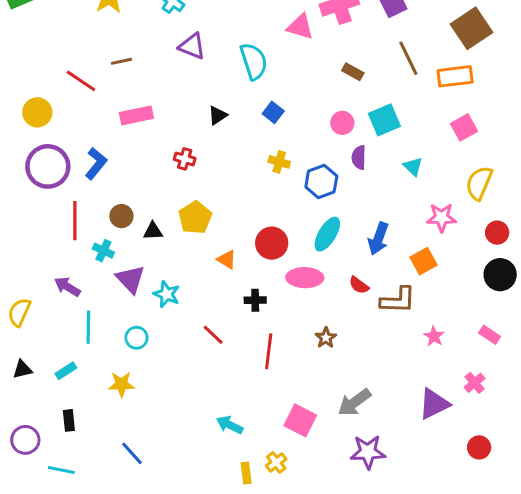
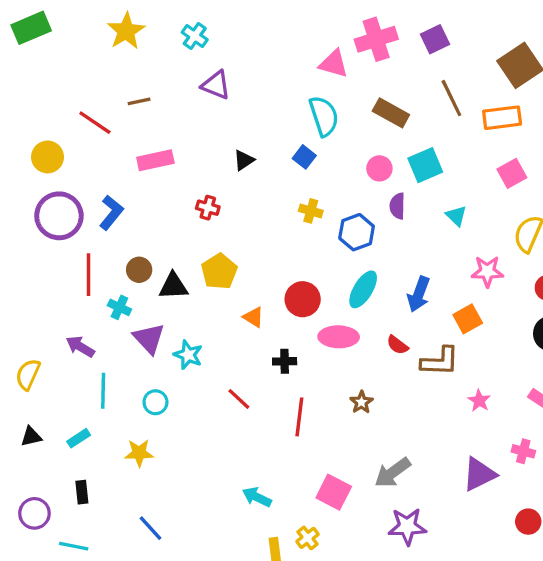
cyan semicircle: (254, 61) -> (324, 116), moved
brown rectangle: (353, 72) -> (391, 113), size x1.5
black triangle: (153, 231) -> (173, 286), size x1.4
pink cross: (475, 383) -> (523, 451), turned -35

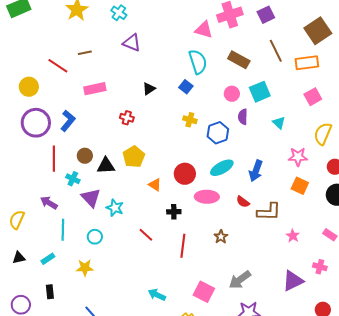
cyan ellipse: (363, 289) -> (222, 168), turned 30
orange square: (468, 319) -> (300, 186), moved, turned -36

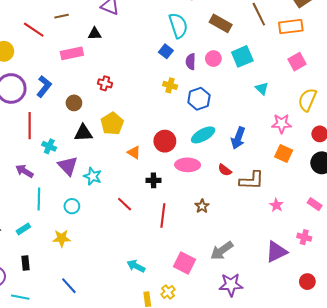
black triangle: (149, 89) -> (95, 34), moved, turned 32
purple semicircle: (243, 117) -> (191, 62), moved
brown circle: (85, 156) -> (74, 103), moved

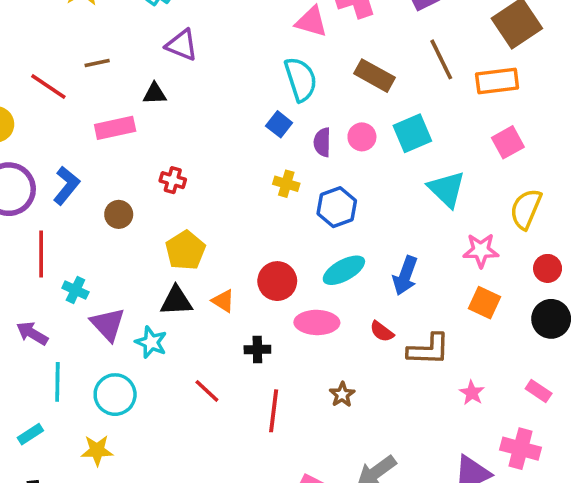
cyan triangle: (262, 88) -> (447, 189), size x1.6
black triangle: (83, 133) -> (176, 301), moved
cyan circle: (72, 206) -> (115, 395), size x1.5
pink cross: (304, 237) -> (520, 449), size x1.5

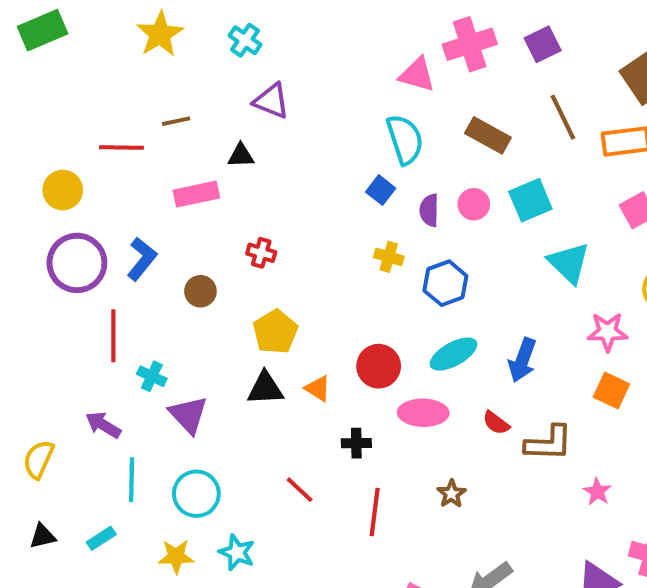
red line: (48, 86) -> (121, 148), turned -33
cyan star: (151, 342) -> (237, 552), moved

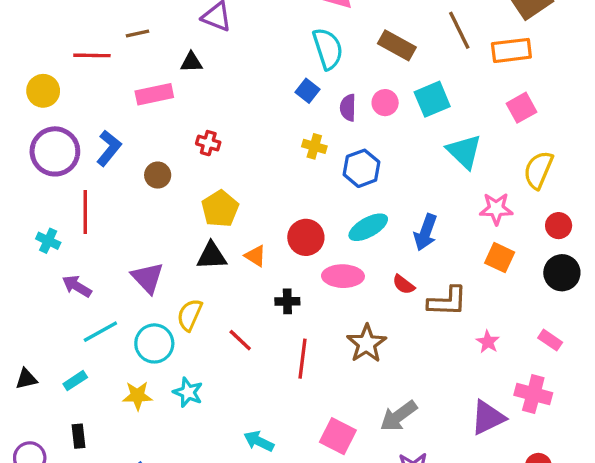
cyan cross: (152, 376) -> (48, 241), moved
yellow semicircle: (38, 459) -> (190, 315), moved
cyan line: (132, 480) -> (100, 332), turned 60
brown star: (452, 494) -> (367, 343), size x1.6

